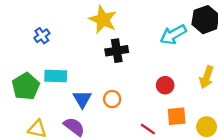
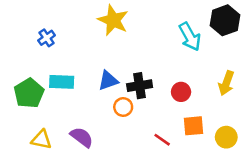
cyan arrow: (173, 35) -> (190, 37), turned -90
black cross: (117, 51) -> (140, 86), moved
blue triangle: (82, 99) -> (108, 81), moved, turned 42

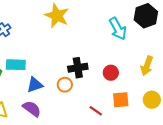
blue triangle: (108, 81) -> (35, 85), moved
yellow circle: (226, 137) -> (152, 100), moved

